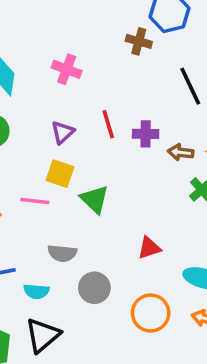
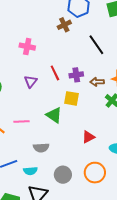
brown cross: (139, 41) -> (64, 25), turned -32
yellow square: (60, 174) -> (72, 98), moved
gray circle: (94, 288) -> (63, 175), moved

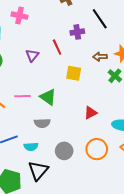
pink cross: (27, 47) -> (20, 16), moved
purple cross: (76, 75) -> (77, 32), moved
green triangle: (54, 115) -> (48, 97), moved

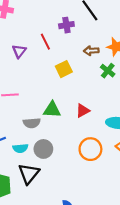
yellow square: (74, 73) -> (64, 69), turned -35
green triangle: (48, 97) -> (52, 110), moved, turned -30
gray circle: (64, 151) -> (43, 149), moved

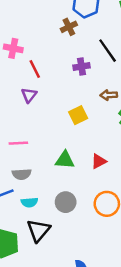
red line: (45, 42) -> (35, 69), moved
gray semicircle: (32, 123) -> (22, 174), moved
gray circle: (43, 149) -> (66, 202), moved

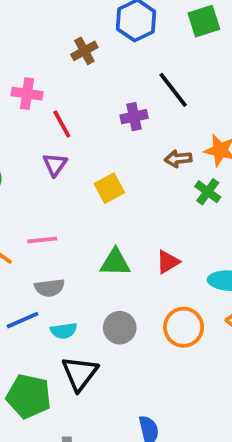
brown cross: (69, 27) -> (84, 51), moved
yellow square: (78, 115) -> (109, 188), moved

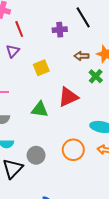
red triangle: (168, 262) -> (68, 97), moved, size x1.5
gray circle: (120, 328) -> (36, 155), moved

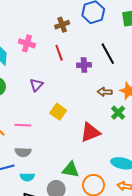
red line: (19, 29) -> (59, 53), moved
yellow square: (41, 68) -> (58, 112), moved, turned -35
green triangle: (40, 109) -> (71, 170), moved

